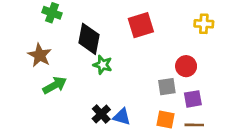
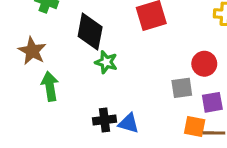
green arrow: (55, 85) -> (50, 86), turned -70
black cross: (101, 114) -> (105, 120), turned 36
orange square: (166, 119) -> (195, 126), moved

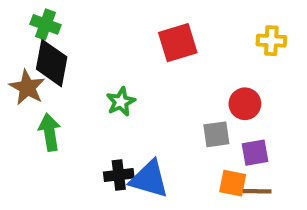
black diamond: (90, 32) -> (52, 63), moved
green star: (106, 62) -> (121, 102), turned 30
blue triangle: (129, 123) -> (149, 179), size x1.5

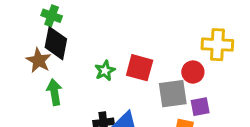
yellow cross: (271, 41) -> (217, 45), moved, size x1.5
red square: (178, 43) -> (140, 68), moved, turned 32
gray square: (216, 134) -> (173, 94), size x1.5

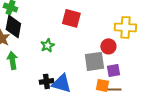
red square: (140, 68) -> (71, 18), moved

